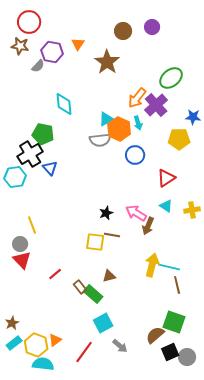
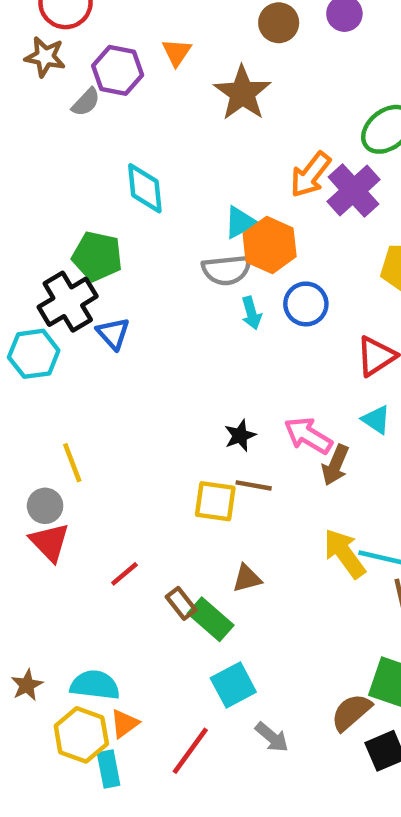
cyan arrow: (138, 123) -> (251, 313), moved
yellow arrow: (152, 265) -> (344, 553), turned -50
cyan rectangle: (14, 343) -> (109, 769), moved, turned -63
cyan semicircle: (43, 364) -> (95, 685), moved

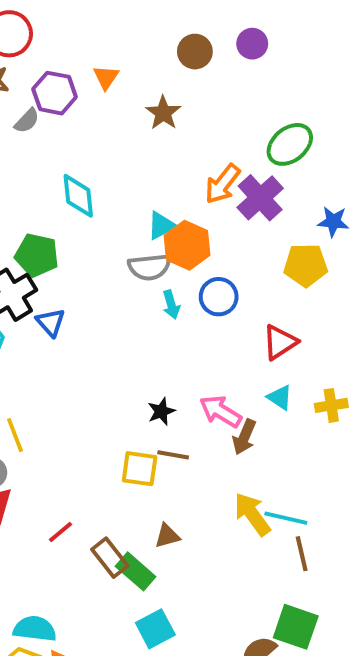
brown star: (242, 93) -> (163, 113), size x0.7
brown rectangle: (181, 603) -> (110, 558), size x1.4

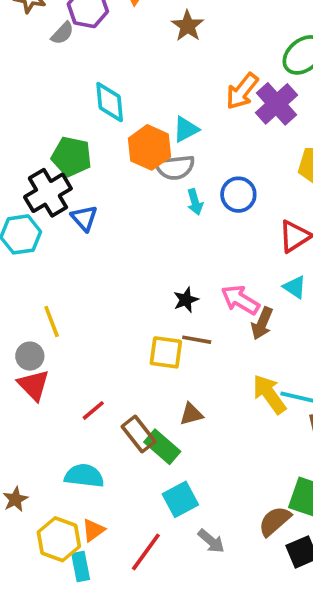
orange hexagon: (187, 245) -> (150, 147), moved
cyan semicircle: (35, 629) -> (84, 476), moved

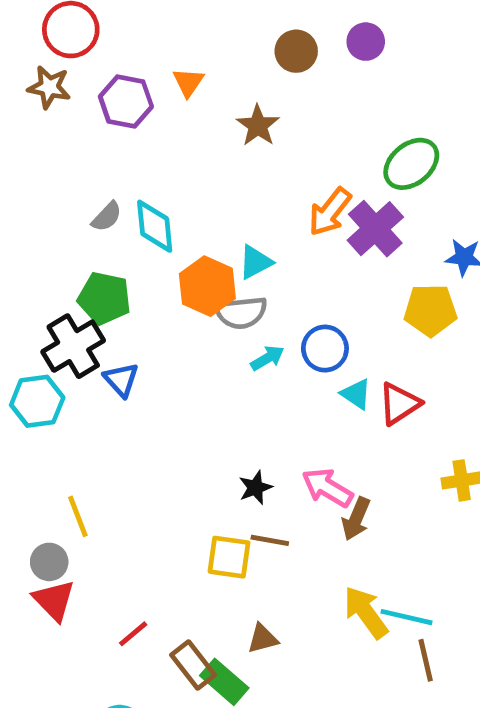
gray semicircle: (62, 33) -> (107, 217), moved
cyan arrow: (195, 202) -> (267, 358), turned -105
cyan triangle: (295, 287) -> (356, 394), moved

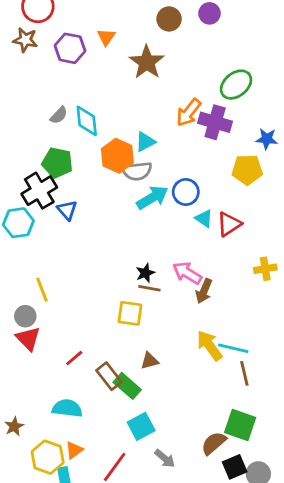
brown star: (258, 125) -> (147, 62), size x1.4
purple cross: (375, 229) -> (215, 122), turned -32
cyan arrow: (267, 358) -> (152, 198), size x1.6
brown line: (270, 540) -> (149, 288), moved

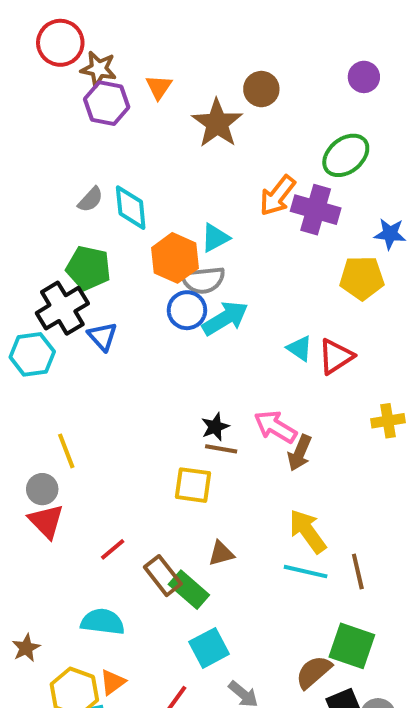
purple circle: (209, 13) -> (364, 77), moved
brown circle: (169, 19) -> (261, 89), moved
brown star: (25, 40) -> (99, 69), moved
blue circle: (186, 192) -> (187, 310), moved
cyan line: (233, 348) -> (306, 572), moved

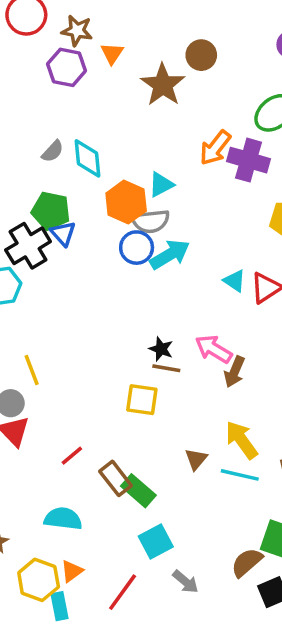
brown star: (99, 69) -> (77, 31), moved
blue triangle: (103, 336) -> (63, 234), moved
black star: (215, 427) -> (161, 349), turned -30
brown triangle: (221, 553) -> (196, 459), moved, turned -35

